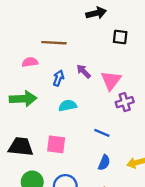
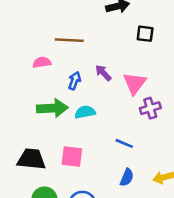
green arrow: (23, 99) -> (52, 108), moved

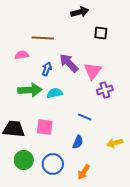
purple arrow: (103, 73) -> (69, 63), size x1.5
blue semicircle: (127, 177) -> (78, 142), moved

